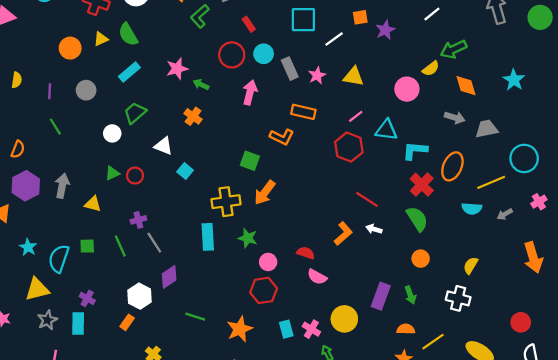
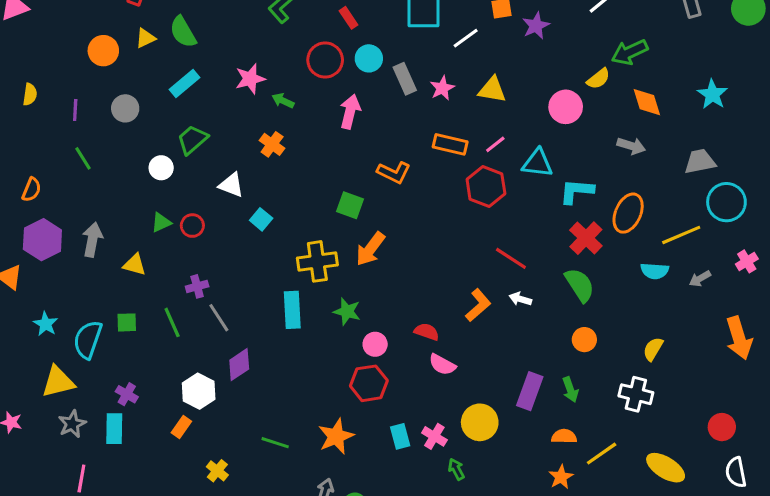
orange rectangle: (303, 112) -> (450, 144), moved
gray trapezoid: (487, 129) -> (700, 162), moved
green line: (195, 317) -> (275, 443), moved

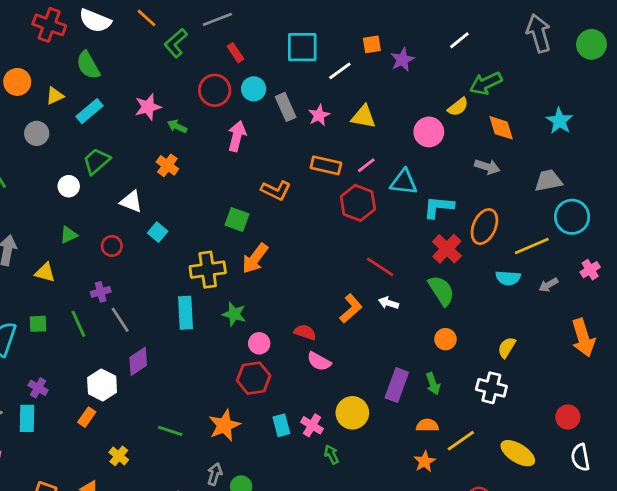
yellow triangle: (145, 38) -> (55, 96), moved
red circle: (192, 226) -> (112, 246), moved

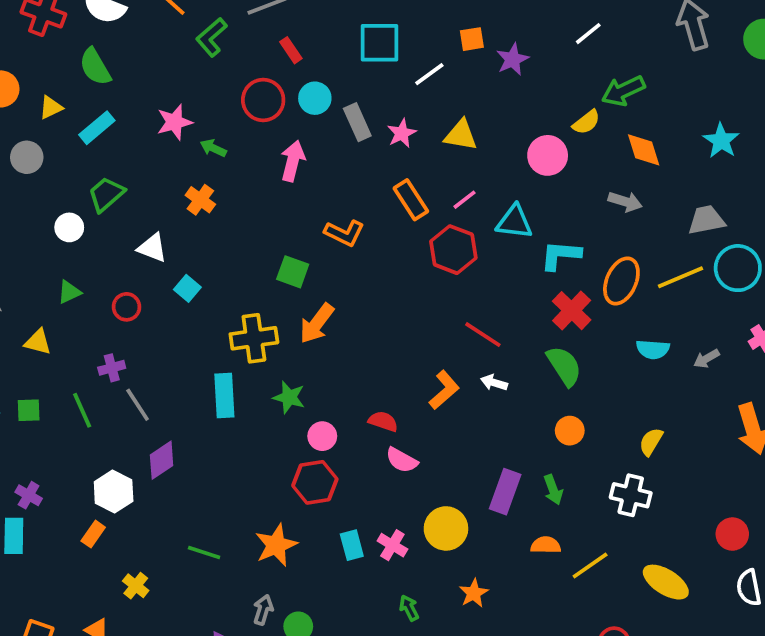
orange rectangle: (326, 165) -> (411, 200), turned 44
yellow line: (532, 246) -> (681, 277), moved
green arrow: (331, 455) -> (409, 608), moved
orange star: (425, 462) -> (474, 593), moved

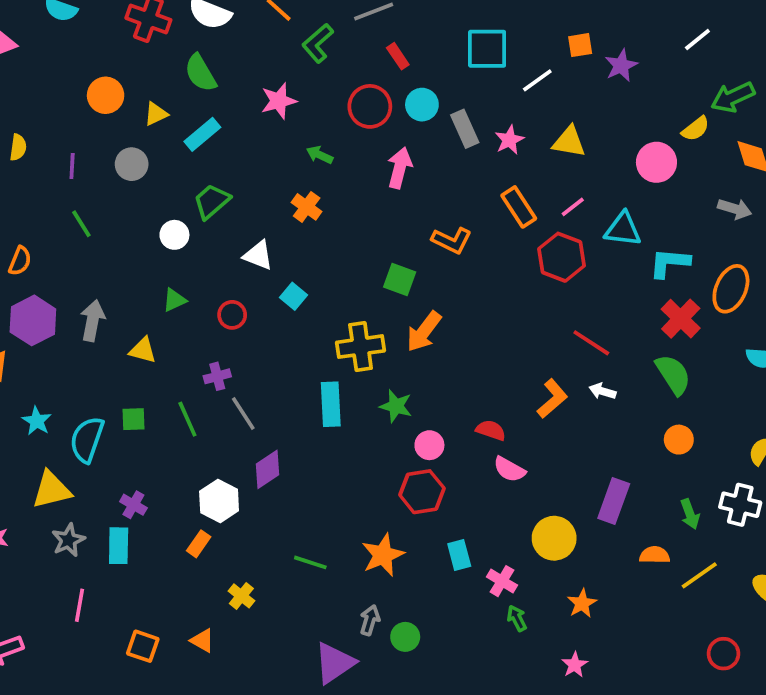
pink star: (175, 122) -> (279, 101), moved
green arrow: (553, 490) -> (690, 514), moved
pink cross: (392, 545) -> (502, 581), moved

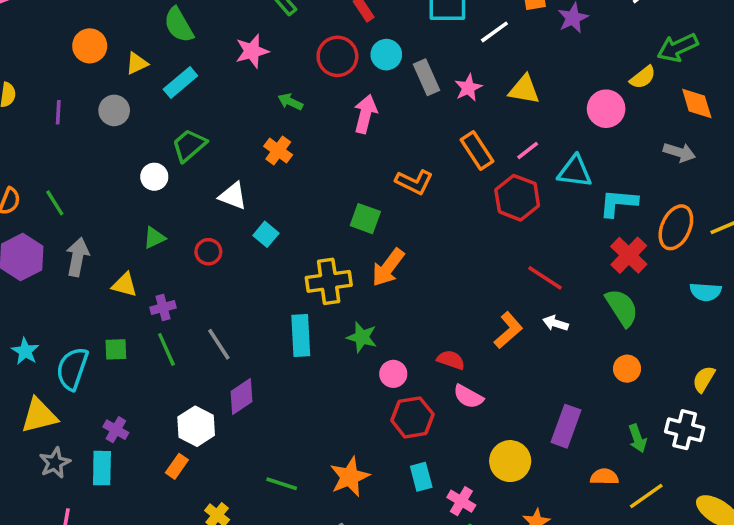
green line: (81, 224) -> (55, 203), moved
purple cross: (217, 376) -> (163, 308), moved
red hexagon: (422, 492) -> (412, 417), moved

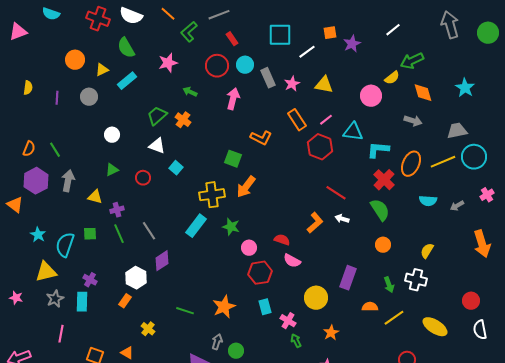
green trapezoid: (189, 145) -> (157, 116), moved
cyan rectangle: (301, 335) -> (196, 226), turned 40

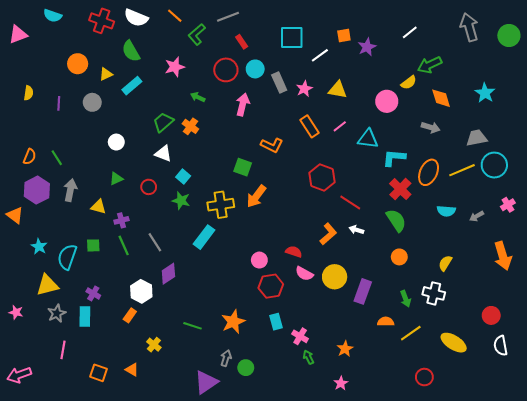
red hexagon: (320, 147) -> (322, 178), moved
green star: (231, 227) -> (181, 201), moved
yellow circle: (316, 298) -> (335, 277), moved

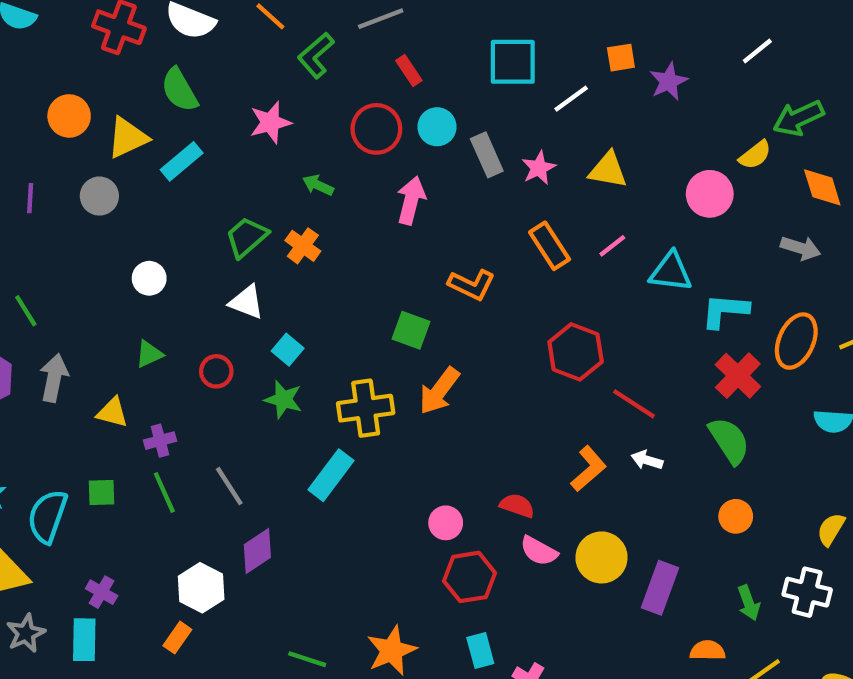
yellow triangle: (106, 74) -> (128, 138), size x1.5

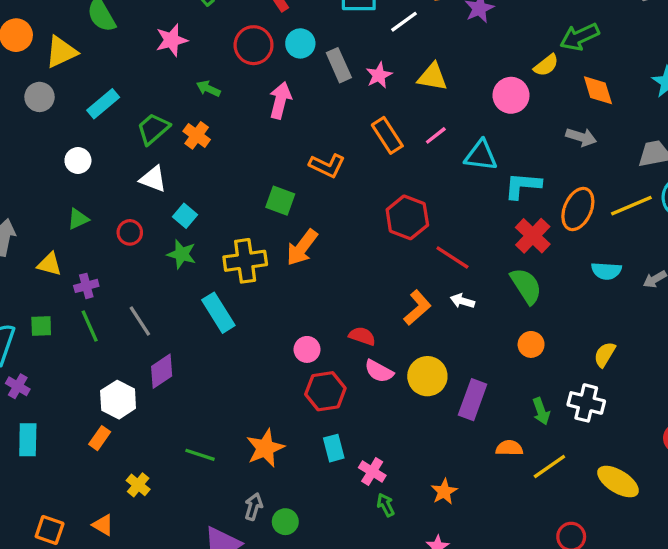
cyan rectangle: (182, 161) -> (103, 104), moved
cyan rectangle: (331, 475) -> (218, 313), turned -69
purple cross: (102, 592) -> (18, 386), moved

